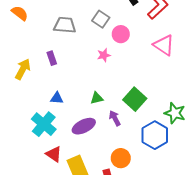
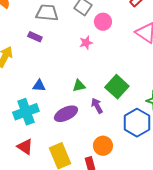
purple rectangle: (52, 58) -> (35, 37), moved, turned -48
cyan cross: (44, 124) -> (26, 112), turned 30
red triangle: (54, 154) -> (25, 147), moved

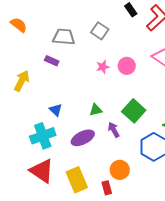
pink circle: (103, 22) -> (127, 66), moved
blue triangle: (39, 86) -> (56, 110), turned 40
red triangle: (25, 147) -> (42, 171), size x1.5

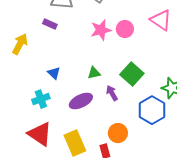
pink star: (103, 67) -> (101, 30), size x1.5
cyan cross: (43, 136) -> (41, 99), size x0.7

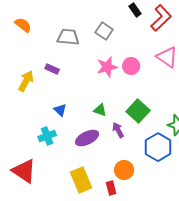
purple rectangle: (50, 24) -> (52, 69), moved
green triangle: (94, 73) -> (100, 110), turned 32
red triangle: (40, 134) -> (24, 171), moved

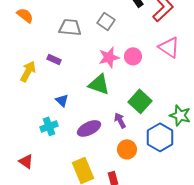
green triangle: (100, 110) -> (99, 84), moved, size x1.6
orange circle: (124, 170) -> (127, 149), moved
red triangle: (24, 171) -> (26, 161), size x0.6

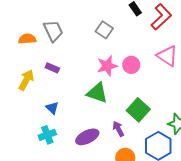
orange semicircle: (25, 15) -> (27, 39), moved, turned -42
gray trapezoid: (70, 27) -> (53, 31), moved, turned 60
blue triangle: (62, 100) -> (52, 108), moved

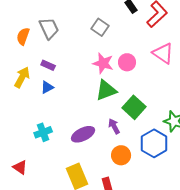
orange semicircle: (27, 39) -> (23, 36), turned -66
pink star: (107, 66) -> (103, 63), turned 30
green triangle: (97, 93) -> (106, 90), moved, turned -40
blue triangle: (52, 108) -> (47, 87), moved, turned 48

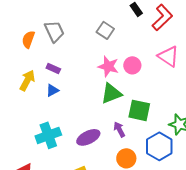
green square: (134, 107) -> (139, 110), turned -30
cyan cross: (43, 132) -> (48, 135), size x1.4

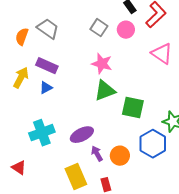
gray trapezoid: (54, 31) -> (48, 29), turned -30
pink circle: (132, 65) -> (126, 30), moved
purple rectangle: (53, 68) -> (47, 66), size x1.5
purple arrow: (119, 129) -> (97, 154), moved

